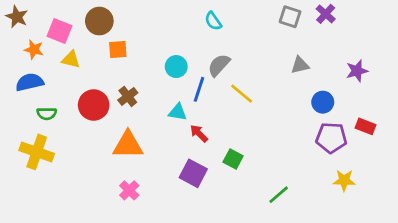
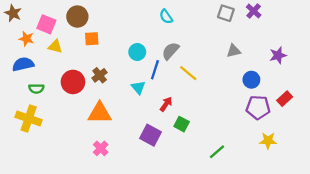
cyan triangle: (178, 112) -> (138, 87), turned 40
red rectangle: (365, 126) -> (285, 99), turned -64
red arrow: (199, 133) -> (166, 104), moved, turned 80

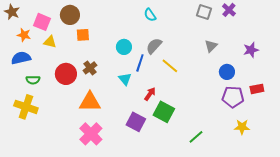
gray triangle: (234, 51) -> (211, 46), turned -32
red rectangle: (285, 99) -> (257, 89), turned 32
green square: (182, 124) -> (164, 112), size x1.5
pink cross: (101, 148) -> (91, 134), size x1.6

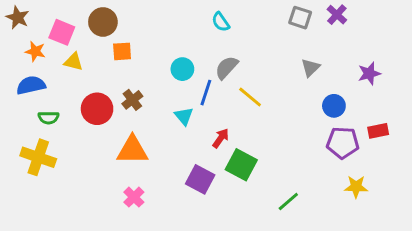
pink cross: (91, 134) -> (134, 197), size x0.6

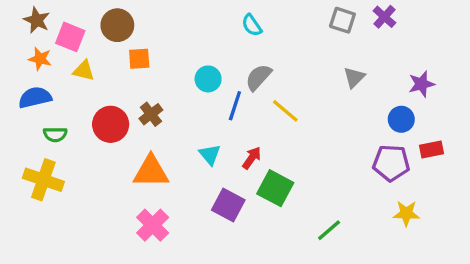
brown star: (18, 18) -> (37, 20), moved
blue circle: (334, 106) -> (401, 119), moved
cyan triangle: (184, 116) -> (210, 155), moved
pink cross: (134, 197) -> (153, 225), size x1.4

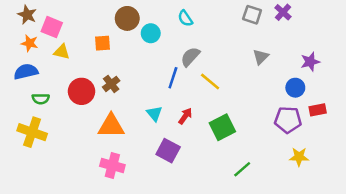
brown circle: (117, 25) -> (127, 18), moved
cyan circle: (208, 79) -> (151, 33), moved
green square: (275, 188) -> (222, 127), moved, turned 35
pink cross: (153, 225) -> (112, 166), turned -30

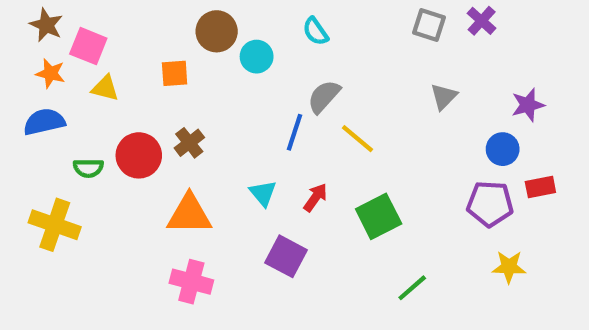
green semicircle: (41, 99) -> (88, 168), moved

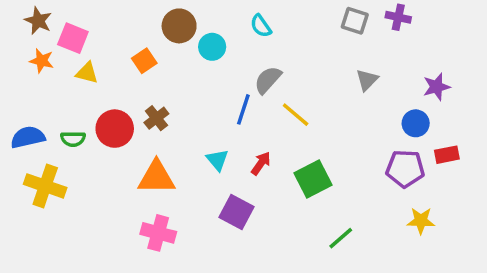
purple cross: (482, 21) -> (398, 17), turned -30
orange square: (175, 73) -> (144, 61), turned -30
blue semicircle: (44, 122) -> (28, 137), moved

